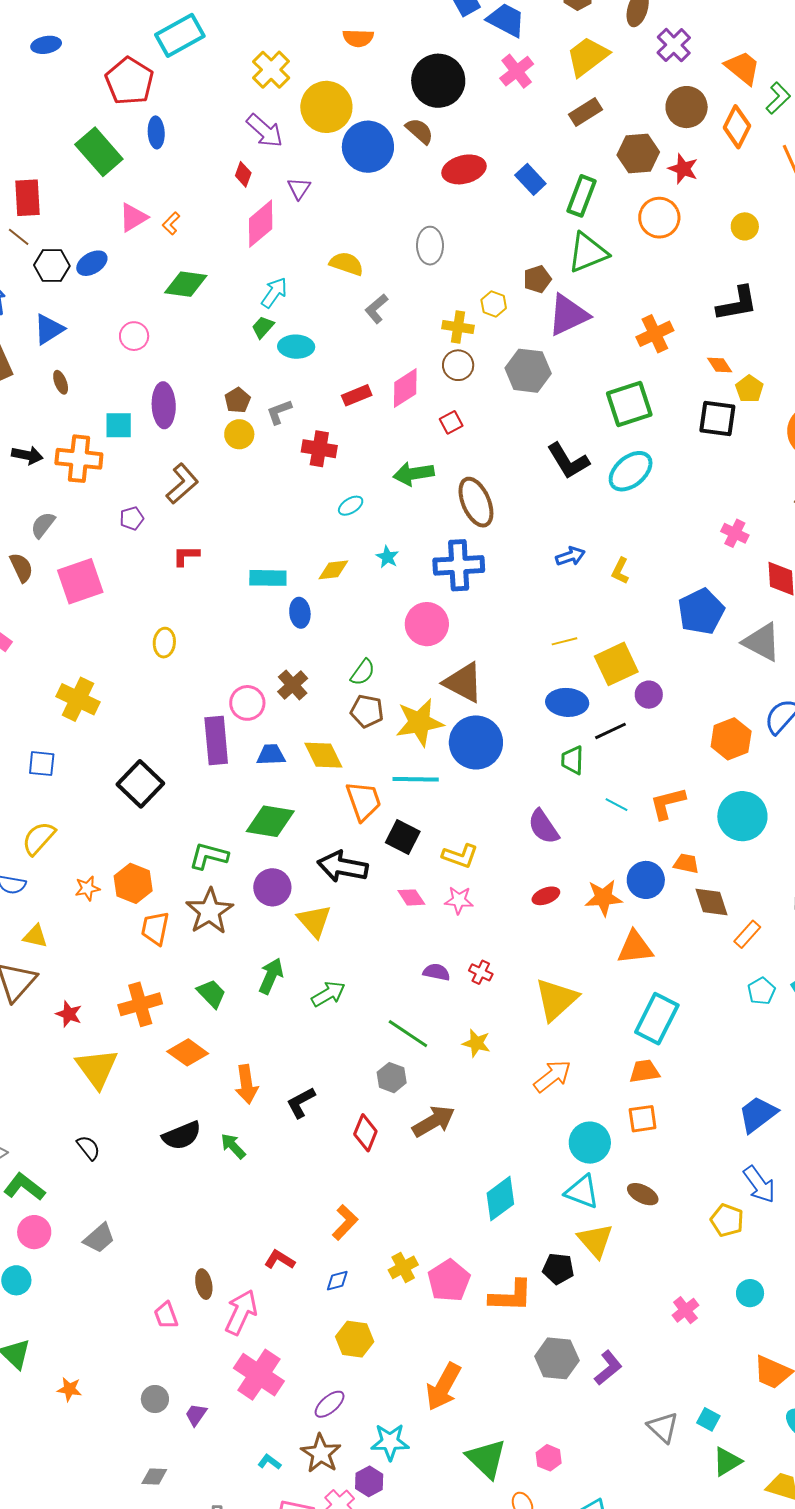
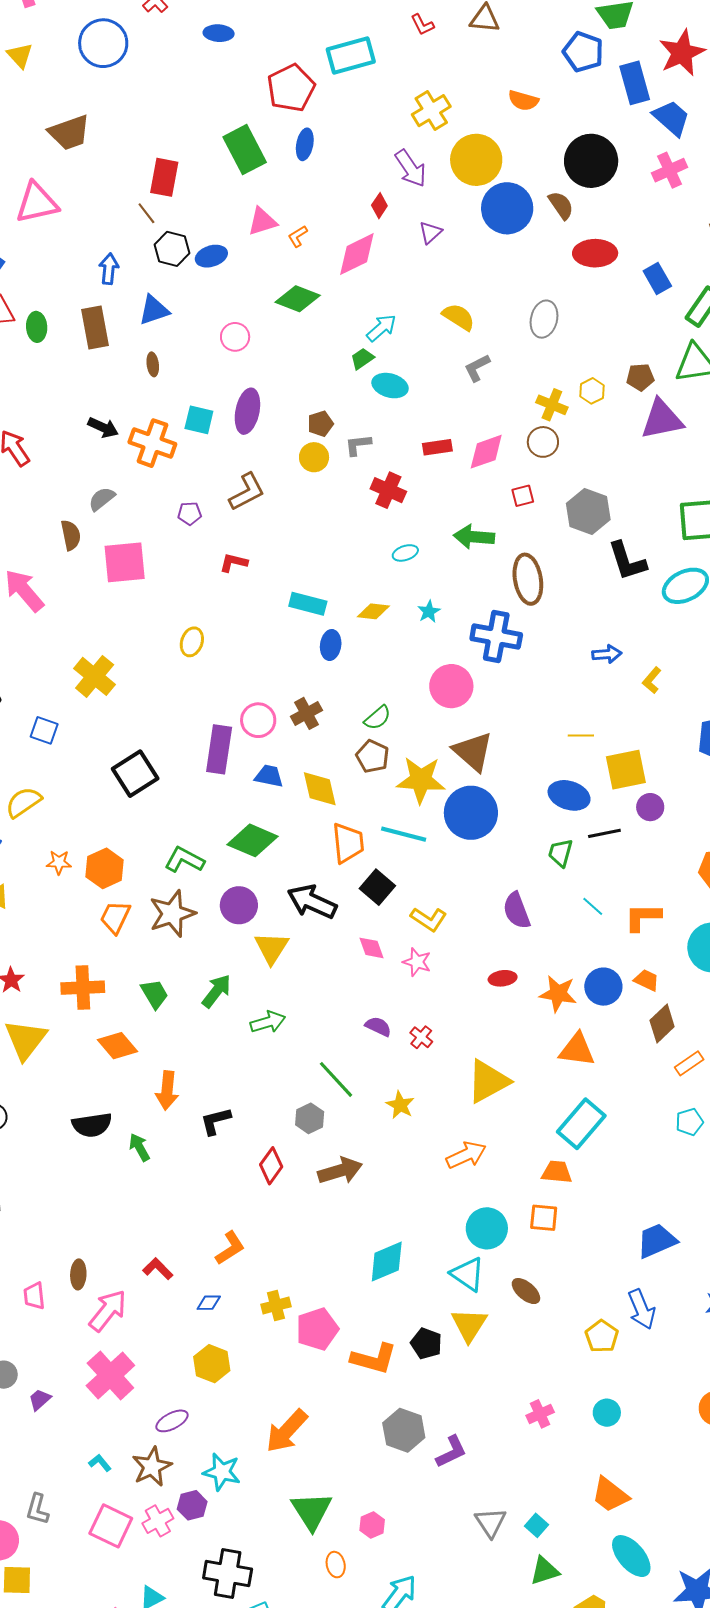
pink diamond: (261, 224) -> (357, 254), moved
gray hexagon: (528, 371) -> (588, 511), moved
brown diamond: (712, 902) -> (662, 1023), turned 51

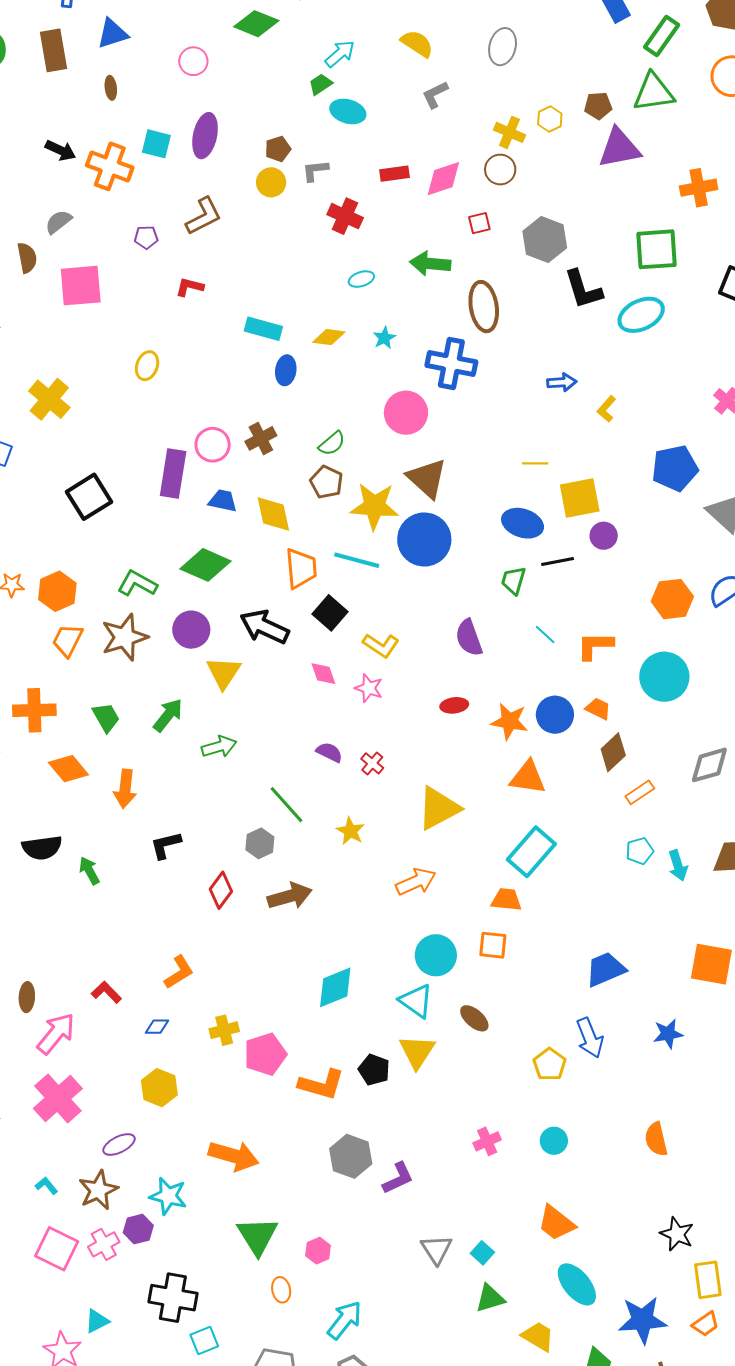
orange arrow: (167, 1090) -> (125, 789), moved
orange arrow: (287, 1431) -> (234, 1156), turned -117

